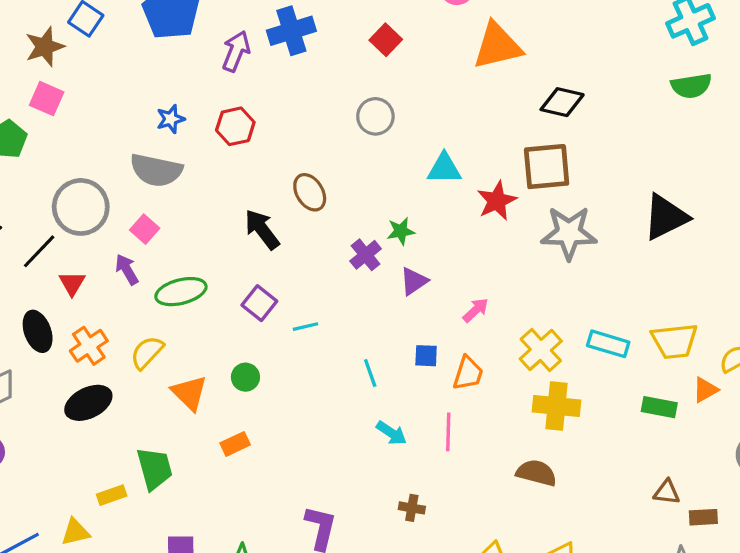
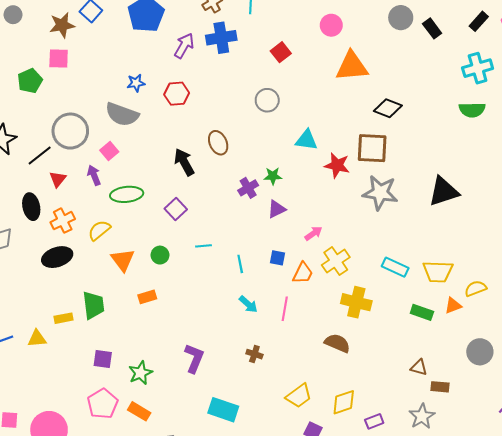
pink square: (47, 99) -> (59, 58), turned -30
red star: (497, 201) -> (337, 165), turned 30
cyan line: (306, 327) -> (203, 246), moved
yellow cross: (541, 350) -> (336, 261), moved

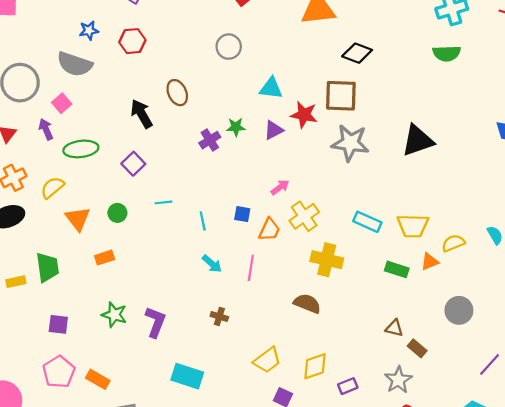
purple triangle: (277, 209) -> (274, 130), moved
green star: (140, 373) -> (114, 315), moved, turned -30
brown rectangle: (440, 387) -> (417, 348), turned 36

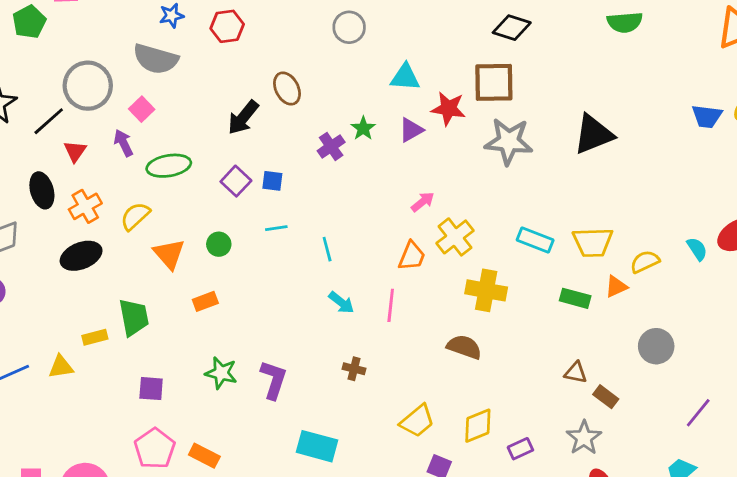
black arrow: (142, 114) -> (243, 117), turned -108
green star: (236, 127) -> (363, 128), turned -30
blue square: (242, 214) -> (272, 181), moved

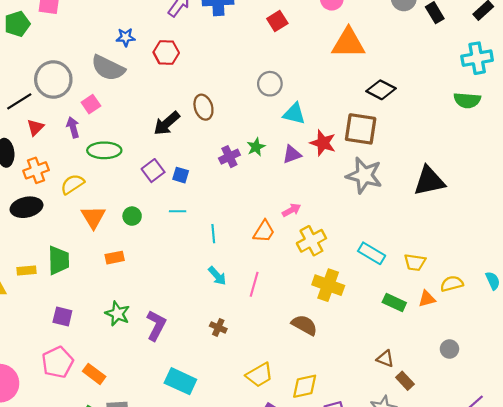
gray circle: (349, 27) -> (270, 84), moved
yellow trapezoid: (593, 242) -> (415, 262), size x0.7
orange trapezoid: (412, 256) -> (264, 231), moved
gray circle: (656, 346) -> (449, 349), size x0.7

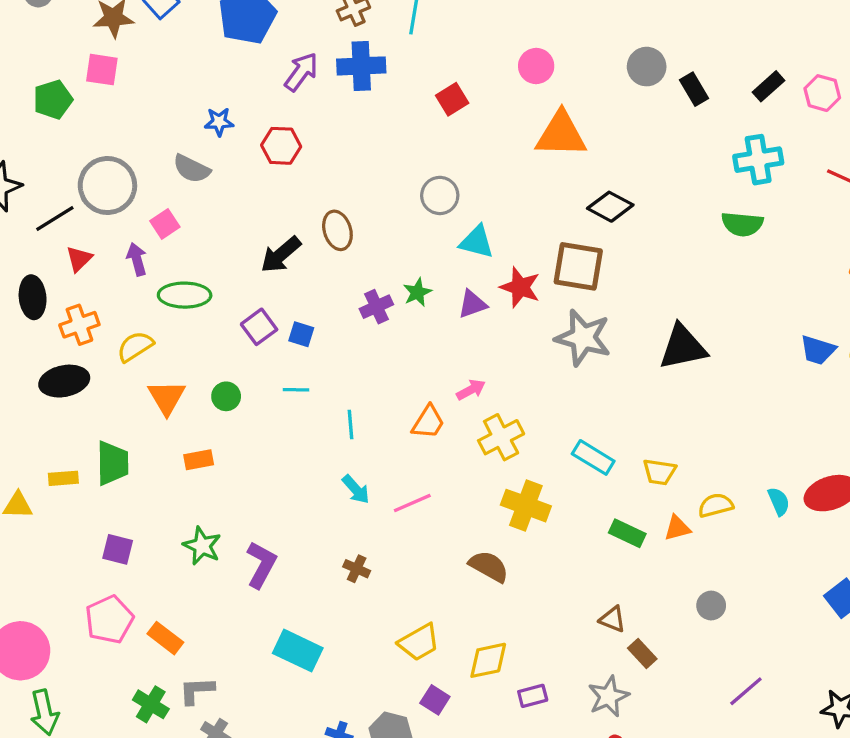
gray semicircle: (108, 68) -> (192, 169), size x0.7
pink line: (254, 284) -> (412, 503), turned 50

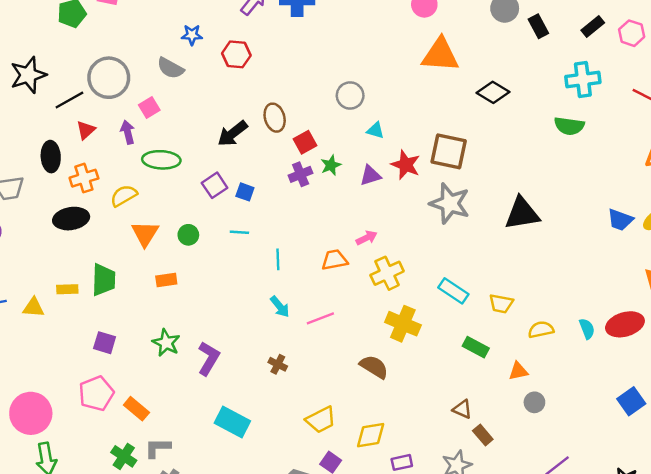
red square: (452, 99) -> (305, 142), moved
black diamond: (610, 207) -> (493, 92), moved
cyan triangle: (477, 242) -> (375, 130), size x0.7
orange trapezoid: (428, 422) -> (335, 260), turned -136
orange triangle: (677, 528) -> (518, 371), moved

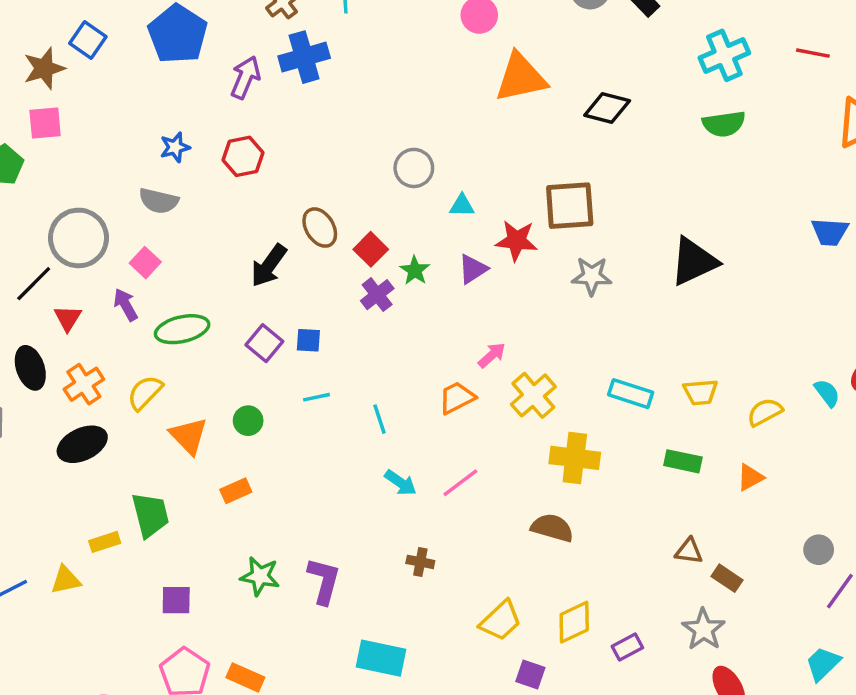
gray star: (450, 203) -> (592, 276), size x0.7
gray circle: (534, 402) -> (819, 550), moved

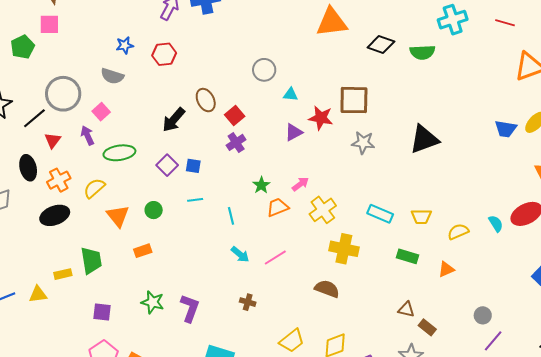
green semicircle: (724, 124) -> (422, 52), moved
green star: (415, 270) -> (261, 185), moved

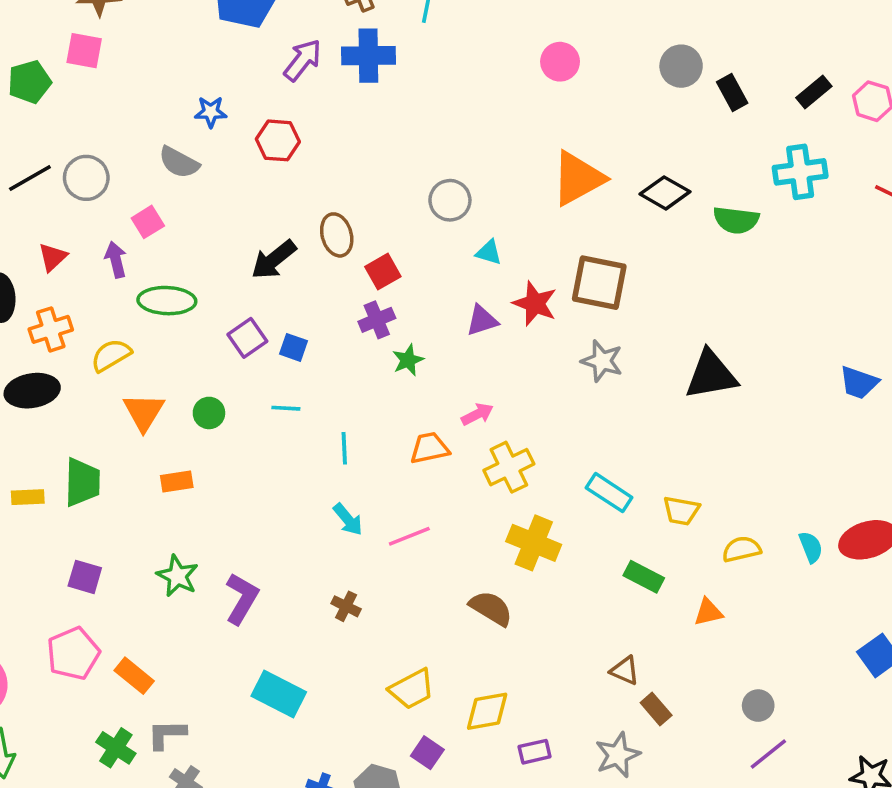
orange triangle: (332, 22) -> (578, 178), moved, turned -32
gray circle: (63, 94) -> (86, 178), size x0.7
black line: (34, 118) -> (30, 178), moved
green star: (261, 185) -> (408, 360), moved

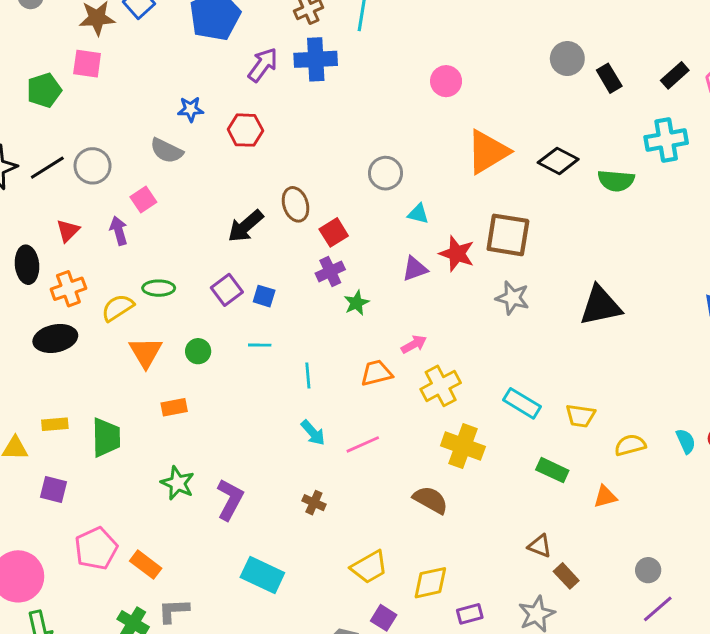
pink circle: (560, 62) -> (446, 81), moved
green ellipse: (167, 301) -> (159, 288), moved, size x0.7
green trapezoid: (82, 482) -> (106, 437), moved
purple square: (85, 577) -> (53, 489), moved

